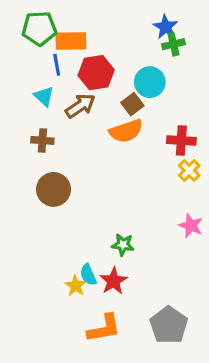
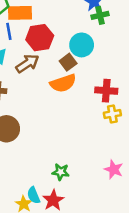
yellow cross: (189, 170) -> (112, 114), turned 35
pink star: (191, 226) -> (114, 169), moved

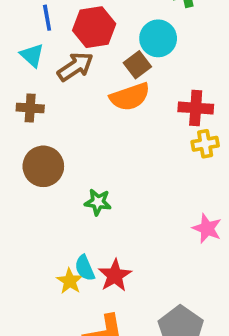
green star: (61, 172) -> (98, 202), moved

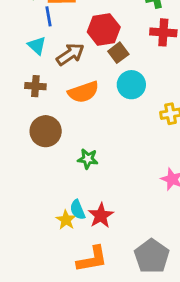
red hexagon: (94, 27) -> (104, 29), moved
cyan circle: (158, 38) -> (131, 85), moved
orange semicircle: (130, 97) -> (83, 92), moved
red cross: (196, 108) -> (163, 32), moved

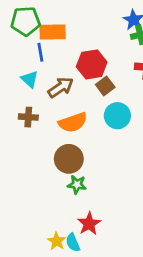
brown circle: (46, 131) -> (69, 159), moved
cyan semicircle: (78, 210) -> (73, 243), moved
red star: (101, 215) -> (89, 224), moved

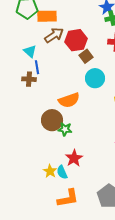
blue line: (40, 52) -> (37, 67), moved
brown arrow: (61, 87) -> (54, 35), moved
orange semicircle: (73, 122) -> (69, 100), moved
brown circle: (69, 159) -> (52, 120), moved

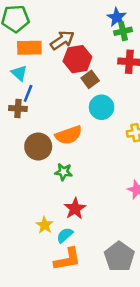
orange rectangle: (47, 16) -> (29, 48), moved
brown arrow: (54, 35) -> (62, 40), moved
blue line: (37, 67) -> (28, 93), turned 32
brown circle: (52, 120) -> (38, 147), moved
cyan semicircle: (62, 172) -> (65, 235), moved, turned 72

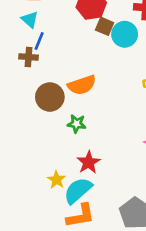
brown square: (90, 79) -> (105, 26), turned -30
cyan circle: (102, 107) -> (125, 34), moved
cyan semicircle: (65, 235) -> (78, 190), size x1.6

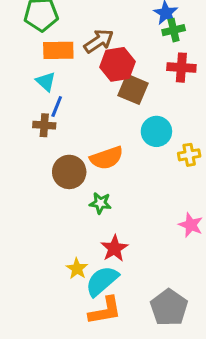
brown square: (105, 26) -> (133, 89), size x1.4
cyan circle: (125, 34) -> (156, 131), moved

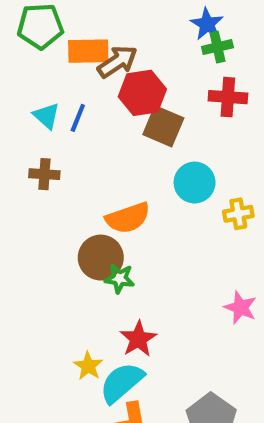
orange rectangle: (58, 50) -> (88, 51), moved
blue line: (57, 106) -> (78, 118), moved
brown circle: (69, 172) -> (101, 258), moved

